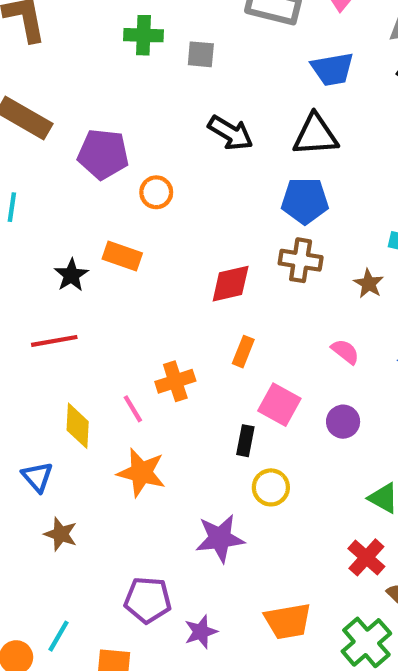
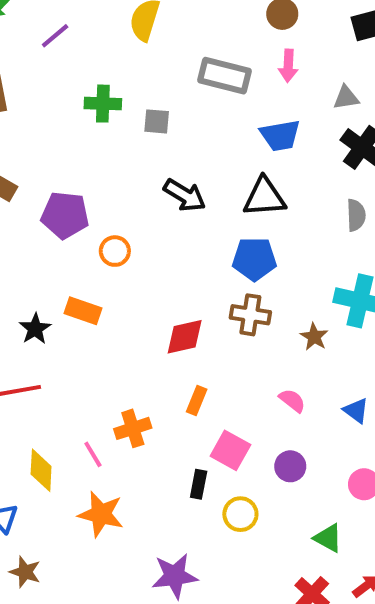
yellow circle: (271, 487) -> (240, 514), moved

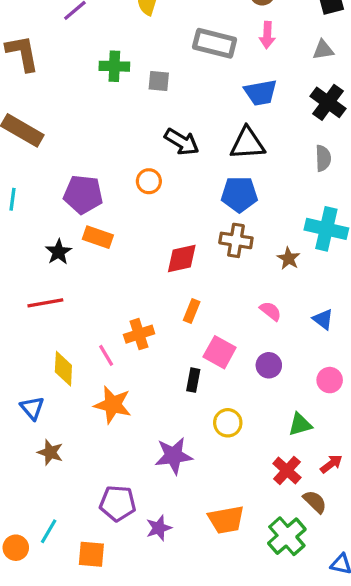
gray triangle: (346, 98) -> (323, 50), moved
purple pentagon: (65, 215) -> (83, 194), moved
orange circle: (115, 251) -> (149, 181), moved
yellow circle: (240, 514) -> (228, 423), moved
green triangle: (328, 538) -> (300, 424), turned -45

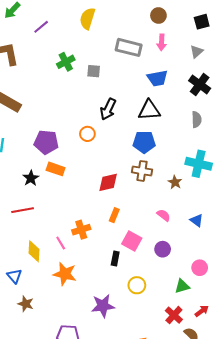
gray triangle: (323, 50) -> (197, 52), turned -32
green cross: (114, 66) -> (66, 62), turned -30
black arrow: (182, 142) -> (108, 109), turned 85
pink circle: (330, 380) -> (200, 268), moved

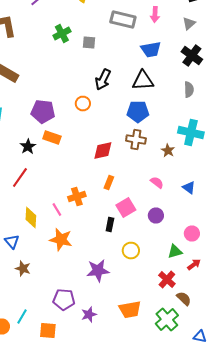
red line: (23, 210) -> (20, 178), turned -45
pink square: (132, 241) -> (126, 208), turned 30
red arrow: (202, 311) -> (194, 264), moved

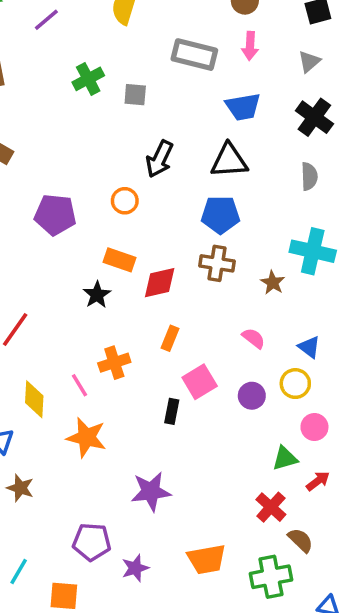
orange rectangle: (52, 138) -> (120, 260), moved
black star: (28, 146) -> (97, 295), moved
yellow circle: (131, 250) -> (295, 384), moved
green cross: (167, 320) -> (271, 577), turned 30

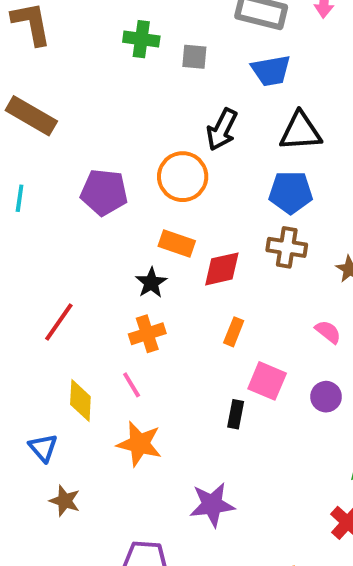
green cross: (88, 79) -> (141, 39), turned 36
blue trapezoid: (243, 107) -> (271, 71), moved
orange circle: (125, 201) -> (183, 177), size x1.6
orange cross: (114, 363) -> (147, 334), moved
pink square: (200, 382) -> (267, 381), turned -36

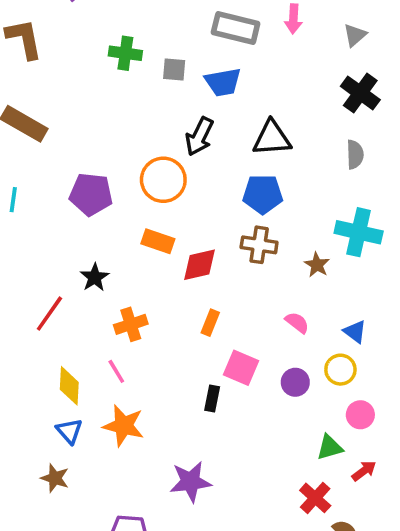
blue trapezoid: (271, 71) -> (223, 82), moved
black star: (151, 283) -> (95, 277), moved
blue triangle: (43, 448) -> (69, 431), moved

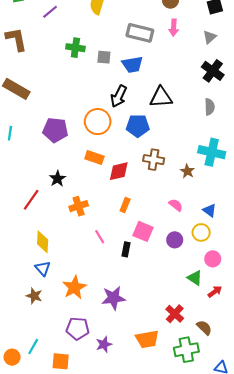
blue pentagon: (263, 194) -> (138, 126), moved
pink line: (116, 371) -> (100, 237), moved
orange star: (124, 426) -> (74, 287), moved, turned 30
green triangle: (330, 447) -> (195, 278), turned 49
red cross: (315, 498) -> (175, 314), moved

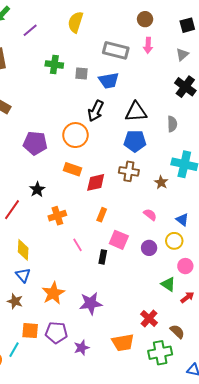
gray semicircle: (210, 107) -> (172, 124), moved
blue pentagon: (138, 126) -> (135, 141), moved
orange square: (61, 361) -> (30, 331), moved

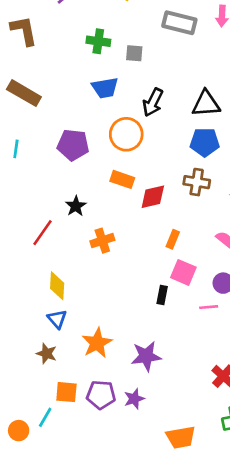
blue trapezoid: (109, 81) -> (105, 88), moved
orange rectangle: (102, 215) -> (173, 239), moved
pink line: (78, 245) -> (209, 307), moved, turned -64
orange trapezoid: (123, 343) -> (181, 437), moved
purple star: (82, 348) -> (134, 399), moved

